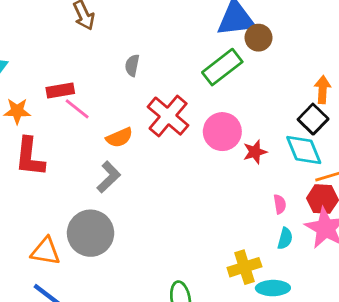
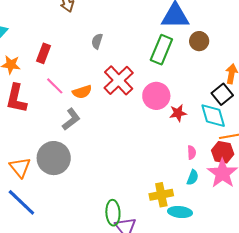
brown circle: (258, 38) -> (199, 41), moved
green rectangle: (222, 67) -> (161, 50), turned -36
red rectangle: (60, 90) -> (43, 53), turned -66
pink line: (77, 109) -> (55, 86), moved
orange triangle: (46, 251) -> (20, 167), turned 35

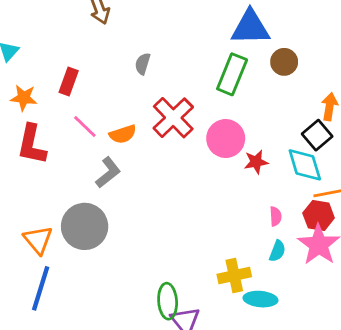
blue line: (21, 202) -> (41, 288), turned 64

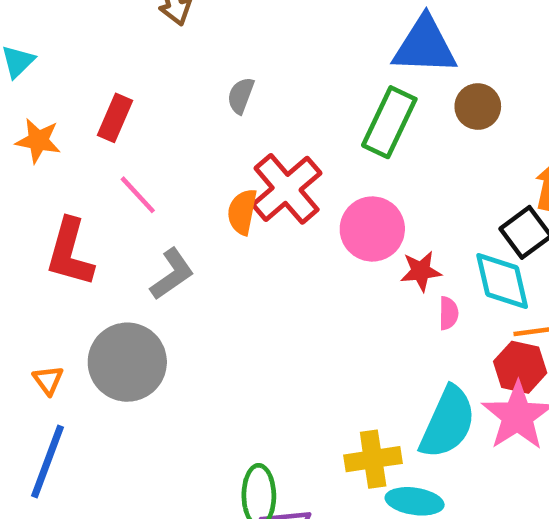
orange semicircle: (123, 134) -> (242, 212), moved, turned 116
red L-shape: (32, 145) -> (70, 252), moved
pink semicircle: (276, 216) -> (448, 313), moved
orange triangle: (38, 240) -> (48, 380), size x0.6
cyan semicircle: (277, 251) -> (448, 422), size x2.0

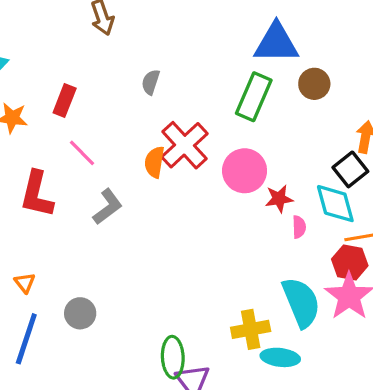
gray circle: (127, 362) -> (80, 313), moved, size x0.6
cyan semicircle: (448, 422) -> (301, 302), turned -45

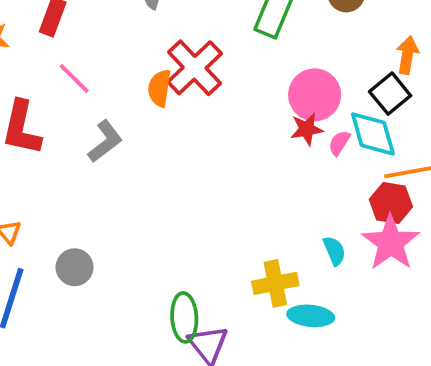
pink circle: (245, 171) -> (315, 95), moved
pink semicircle: (299, 227) -> (339, 143), moved, turned -145
cyan semicircle: (301, 302) -> (334, 251), size x0.5

